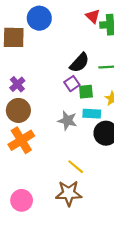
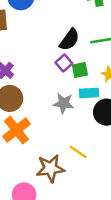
brown star: (69, 193) -> (50, 168), moved

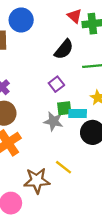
black semicircle: (69, 40) -> (64, 49), moved
green square: (80, 70) -> (64, 108), moved

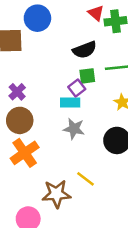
black semicircle: (64, 49) -> (85, 50), turned 30
green square: (64, 108) -> (87, 76), moved
cyan rectangle: (78, 114) -> (70, 103), moved

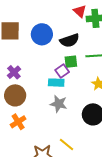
blue circle: (37, 18) -> (42, 34), moved
orange cross: (25, 153) -> (18, 122), size x0.7

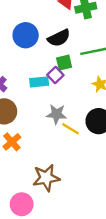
cyan rectangle: (56, 83) -> (39, 82), moved
yellow line: (67, 145) -> (70, 129), moved

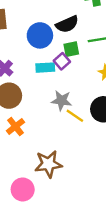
blue circle: (26, 35) -> (40, 35), moved

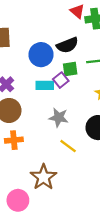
yellow line: (75, 116) -> (68, 146), moved
orange cross: (15, 126) -> (14, 140), turned 30
brown star: (48, 164) -> (43, 177), turned -30

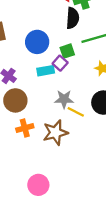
black semicircle: (67, 45) -> (73, 18), moved, turned -55
yellow line: (68, 146) -> (76, 112), moved
brown star: (43, 177) -> (55, 133), moved, turned 30

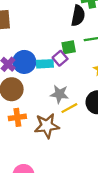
blue circle: (37, 42) -> (24, 62), moved
yellow line: (76, 112) -> (69, 108), turned -63

